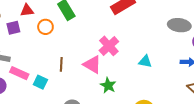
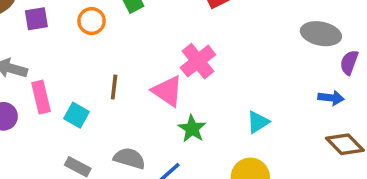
cyan triangle: (145, 61) -> (258, 122), moved, turned -48
pink rectangle: (19, 73) -> (41, 97), turned 48

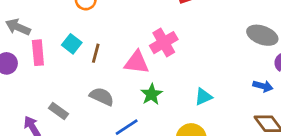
pink triangle: (167, 91) -> (137, 62), turned -36
cyan square: (76, 115) -> (72, 44), moved
gray semicircle: (129, 158) -> (102, 96), moved

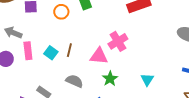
cyan square: (72, 44) -> (51, 53), moved
cyan triangle: (203, 97) -> (147, 80), turned -32

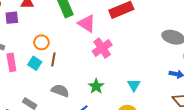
orange circle: (61, 12) -> (41, 42), moved
pink triangle: (99, 56) -> (87, 23), moved, turned 30

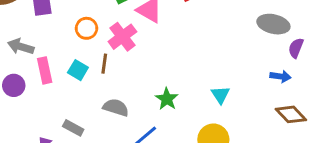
orange circle: (41, 42) -> (86, 28), moved
pink cross: (102, 48) -> (122, 37), moved

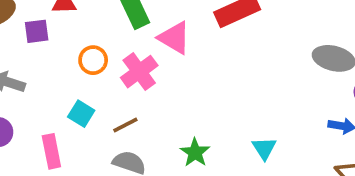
brown line: (104, 64) -> (125, 125), moved, turned 54
pink rectangle: (45, 70) -> (51, 151), moved

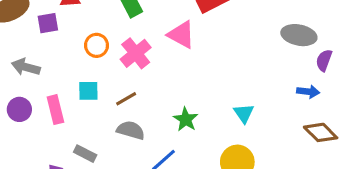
pink triangle: (174, 38) -> (181, 35), moved
cyan square: (81, 114) -> (88, 91), turned -30
pink rectangle: (51, 151) -> (55, 110), moved

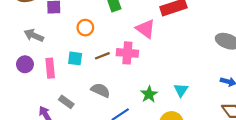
pink cross: (136, 53) -> (127, 53), moved, turned 35
brown line: (126, 99) -> (102, 56), moved
green star: (186, 119) -> (149, 94), moved

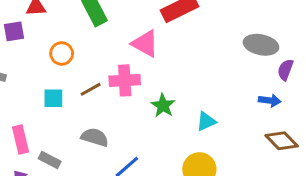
pink rectangle: (50, 68) -> (21, 140), moved
cyan triangle: (181, 90) -> (206, 121), turned 40
green star: (149, 94) -> (163, 106), moved

